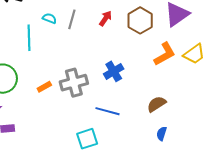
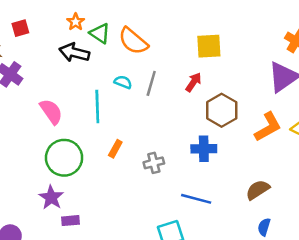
brown hexagon: (140, 20) -> (222, 110), moved
blue cross: (114, 71) -> (204, 149), turned 30
gray cross: (74, 83) -> (154, 163), size x0.6
orange rectangle: (44, 87) -> (115, 149), moved, turned -32

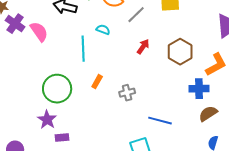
red arrow: (194, 82) -> (143, 47), moved
gray line: (151, 83) -> (136, 15), moved, turned 30
pink semicircle: (51, 112) -> (39, 32), moved
blue cross: (204, 149) -> (199, 89), moved

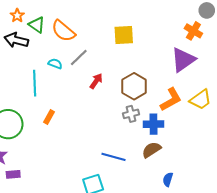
gray line: (136, 15) -> (79, 58), moved
gray cross: (127, 93) -> (131, 114), moved
brown semicircle: (208, 114) -> (151, 150), moved

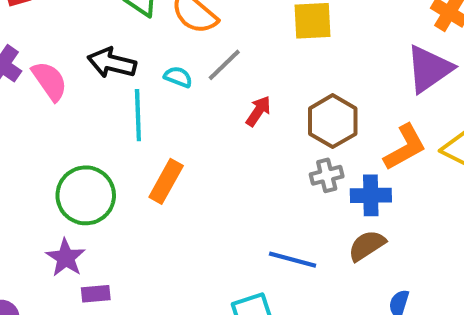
black arrow: (16, 40) -> (112, 63), moved
orange rectangle: (49, 117) -> (166, 181), size x1.5

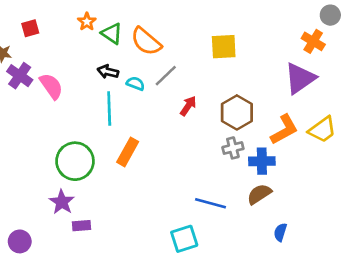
black arrow: (112, 63) -> (108, 72), moved, size x0.7

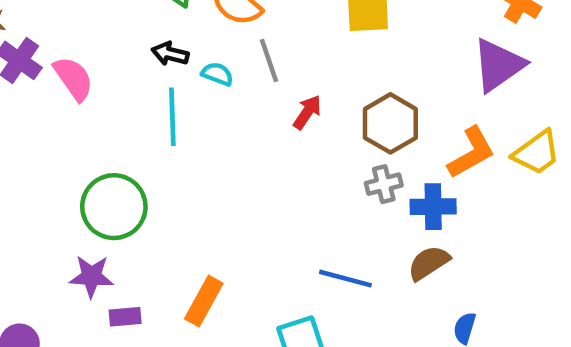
gray line: (166, 76) -> (269, 60), turned -65
orange rectangle: (128, 152) -> (204, 301), moved
purple star: (62, 202) -> (91, 276), turned -30

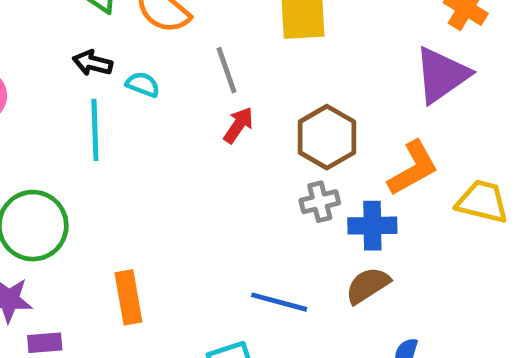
gray line: (269, 60) -> (226, 70), moved
yellow trapezoid: (537, 153) -> (482, 202), moved, turned -130
orange rectangle: (204, 301) -> (128, 297), moved, turned -39

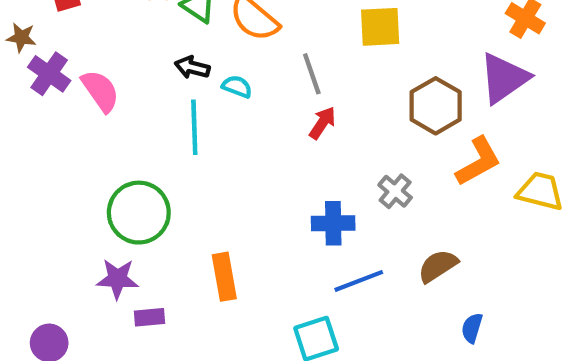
brown hexagon: (327, 137) -> (436, 106), moved
gray cross: (320, 202) -> (395, 191), turned -36
blue cross: (372, 226) -> (333, 223), moved
blue line: (279, 302) -> (359, 281), turned -36

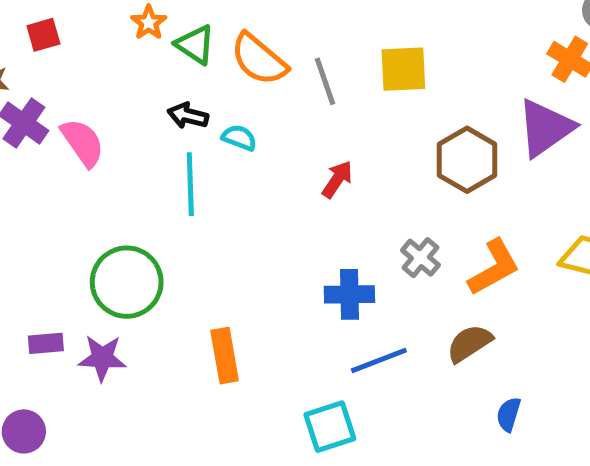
gray line: (312, 74) -> (325, 81), moved
orange L-shape: (478, 161) -> (494, 267), moved
purple rectangle: (149, 317) -> (46, 343), moved

